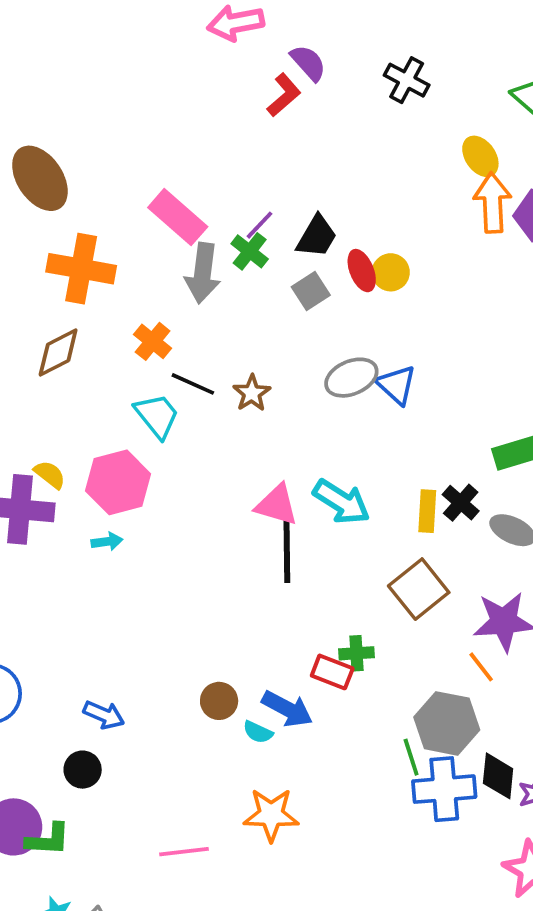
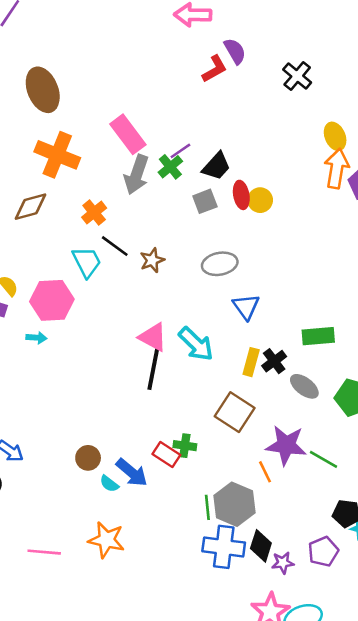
blue triangle: (397, 385) -> (246, 307), moved
brown square: (419, 589) -> (235, 412), turned -30
green line: (411, 757) -> (207, 507), moved

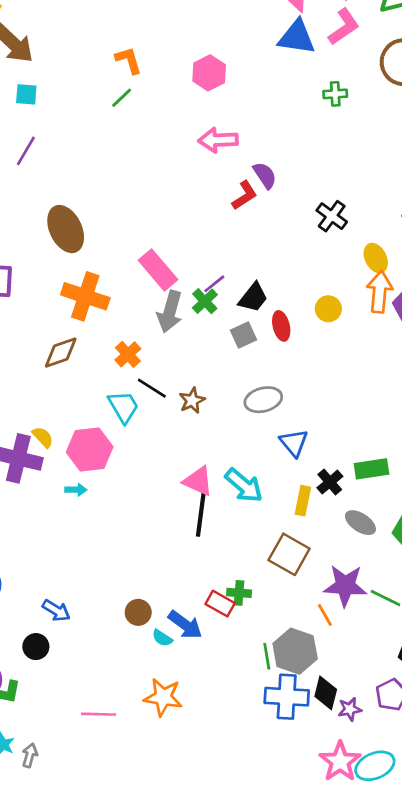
black cross: (297, 76) -> (332, 216), moved
yellow circle: (260, 200) -> (328, 309), moved
black cross: (274, 361) -> (330, 482), moved

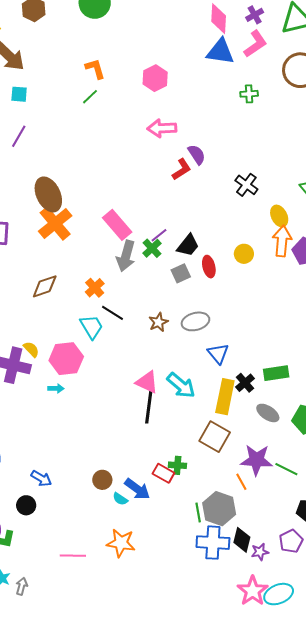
orange cross: (85, 296) -> (55, 223), moved, turned 32
brown star: (192, 401) -> (158, 322), moved
yellow rectangle: (303, 501) -> (225, 397), size x1.6

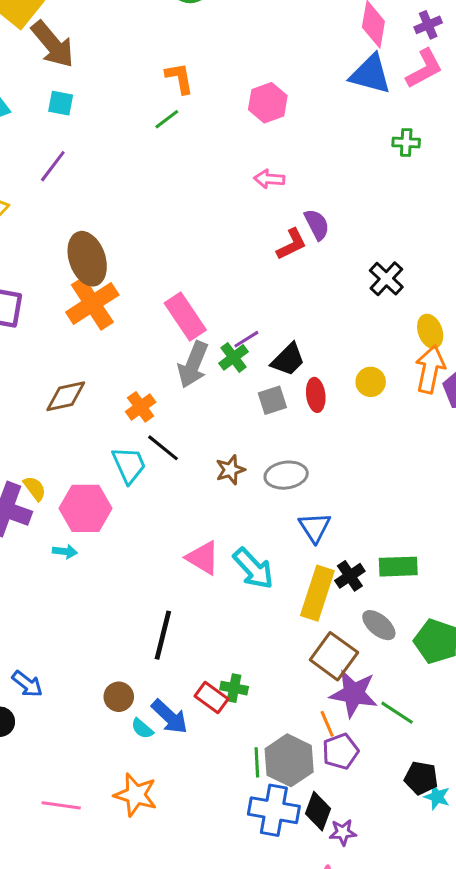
pink arrow: (162, 128) -> (269, 179), size x0.7
black line: (149, 407) -> (163, 635), moved
brown square: (215, 437) -> (334, 656), moved
purple pentagon: (291, 541) -> (341, 751), moved

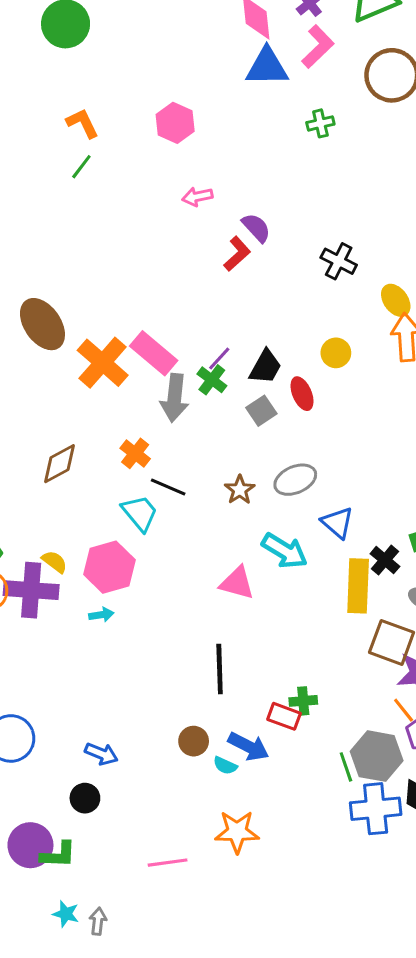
orange cross: (92, 304) -> (103, 363), moved
yellow circle: (371, 382) -> (336, 353), moved
cyan arrow: (253, 569) -> (285, 551), moved

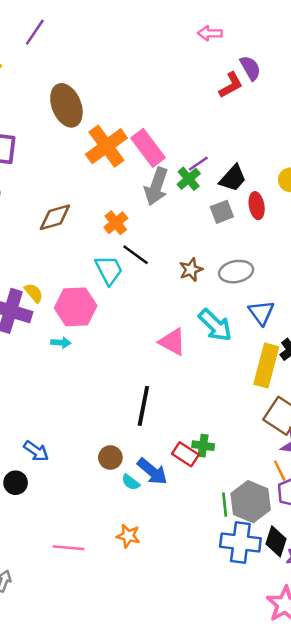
orange star: (237, 832) -> (128, 536), size x0.7

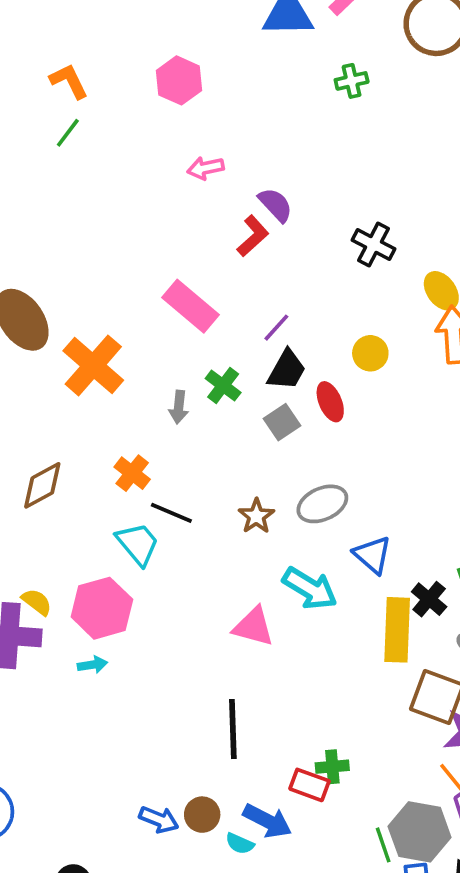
pink rectangle: (148, 148) -> (190, 306), moved
purple line: (198, 164) -> (276, 328), moved
gray arrow: (156, 186) -> (179, 407), size x0.6
blue arrow: (36, 451) -> (159, 820), moved

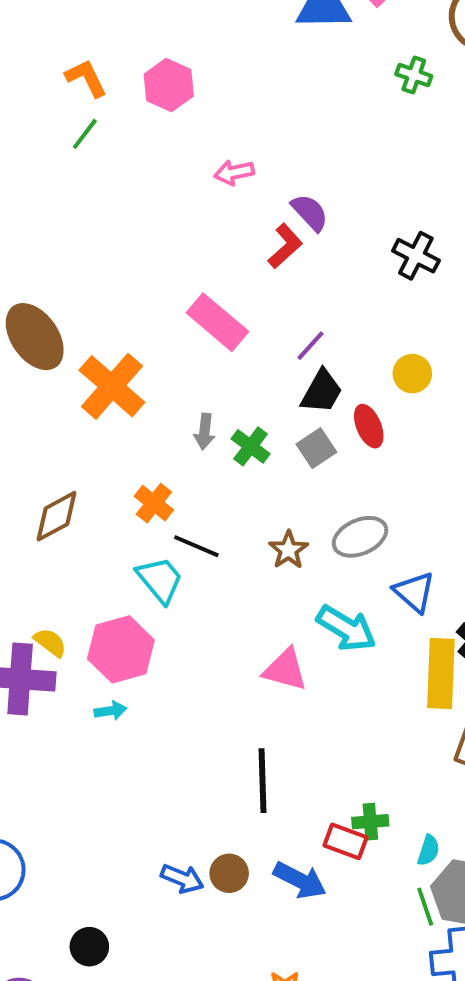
pink hexagon: (179, 80) -> (169, 85), moved
green cross: (352, 81) -> (414, 75), moved, turned 32
green cross: (223, 386) -> (251, 446), moved
cyan semicircle: (240, 844) -> (428, 850), moved, turned -96

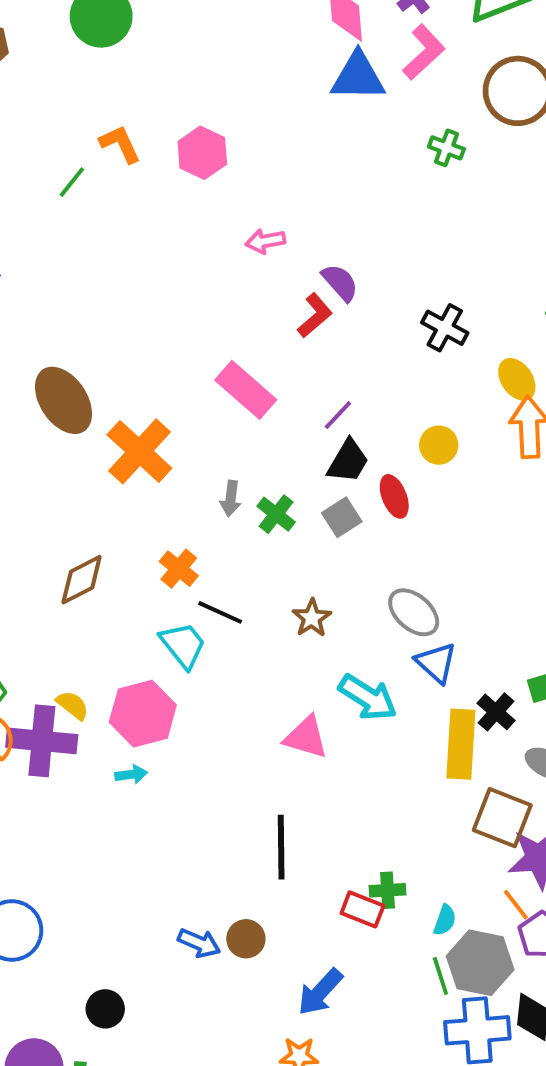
green line: (85, 134) -> (72, 182), moved
gray ellipse: (360, 537) -> (414, 612), moved, turned 64
blue arrow: (300, 880) -> (320, 992), moved, turned 104

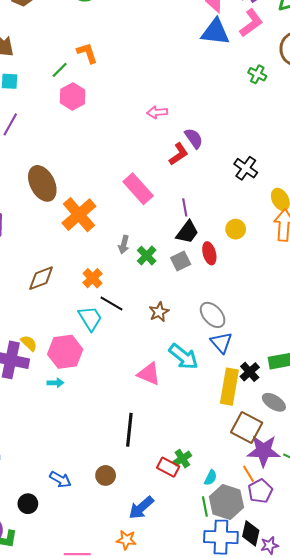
pink hexagon: (202, 153) -> (73, 96), moved
purple line: (338, 415) -> (185, 207), turned -60
green cross: (388, 890) -> (182, 459), turned -36
blue arrow: (199, 943) -> (60, 479), moved

